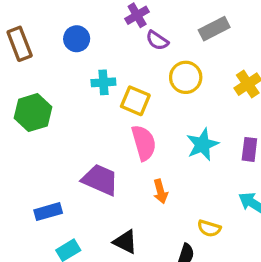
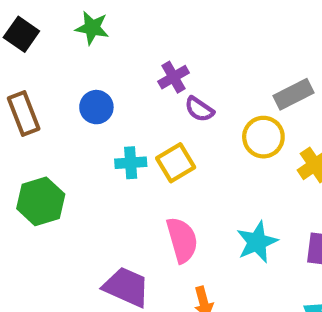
gray rectangle: (214, 29) -> (293, 94), moved
yellow circle: (186, 77) -> (263, 137), moved
yellow square: (135, 101) -> (176, 163), moved, turned 36

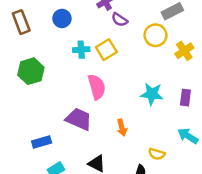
pink semicircle: (182, 240) -> (97, 87), moved
cyan star: (257, 242) -> (152, 94), turned 30

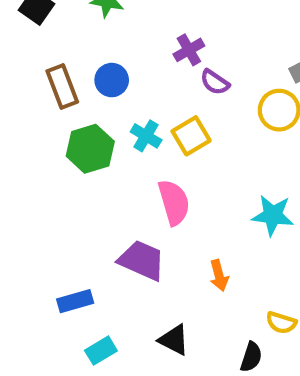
brown rectangle: (21, 22) -> (62, 86), moved
cyan cross: (81, 50) -> (146, 136), turned 35
green hexagon: (31, 71) -> (90, 149), moved

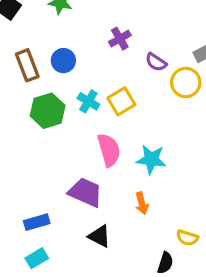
purple semicircle: (215, 82) -> (156, 62), moved
cyan star: (273, 215) -> (151, 159), moved
black triangle: (174, 340) -> (99, 236), moved
cyan rectangle: (101, 351) -> (37, 258), moved

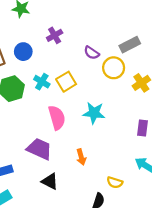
purple cross: (120, 39) -> (55, 35), moved
cyan star: (151, 159) -> (94, 113), moved

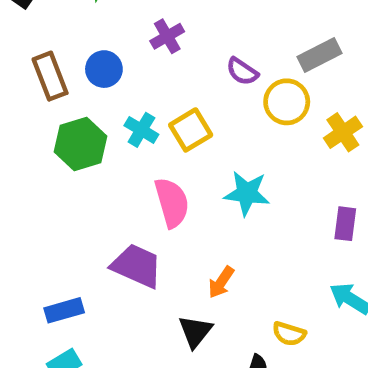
orange arrow: (81, 157) -> (221, 282), turned 49
black triangle: (50, 181) -> (195, 331), moved, turned 42

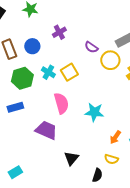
cyan star: (247, 193) -> (94, 112), moved
orange arrow: (221, 282) -> (115, 137), moved
blue rectangle: (64, 310) -> (15, 107), moved

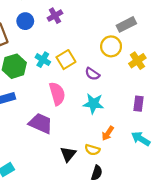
blue circle: (32, 46) -> (25, 21), moved
purple semicircle: (91, 47) -> (92, 74), moved
orange arrow: (115, 137) -> (108, 133), moved
yellow semicircle: (111, 159) -> (92, 150), moved

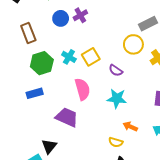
blue circle: (25, 21) -> (61, 18), moved
orange arrow: (108, 133) -> (130, 127), turned 80
black triangle: (68, 154) -> (49, 146), moved

